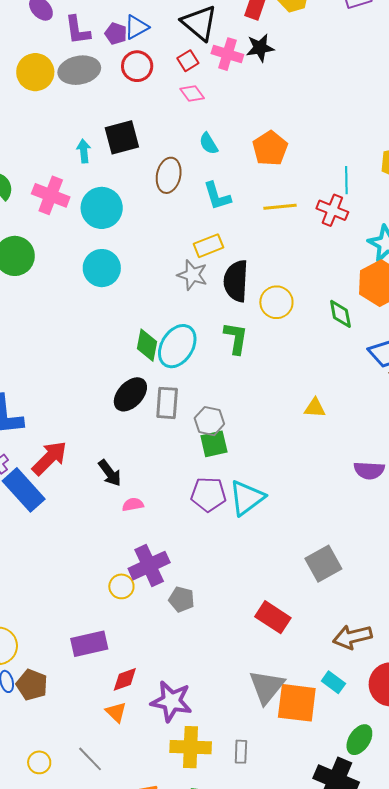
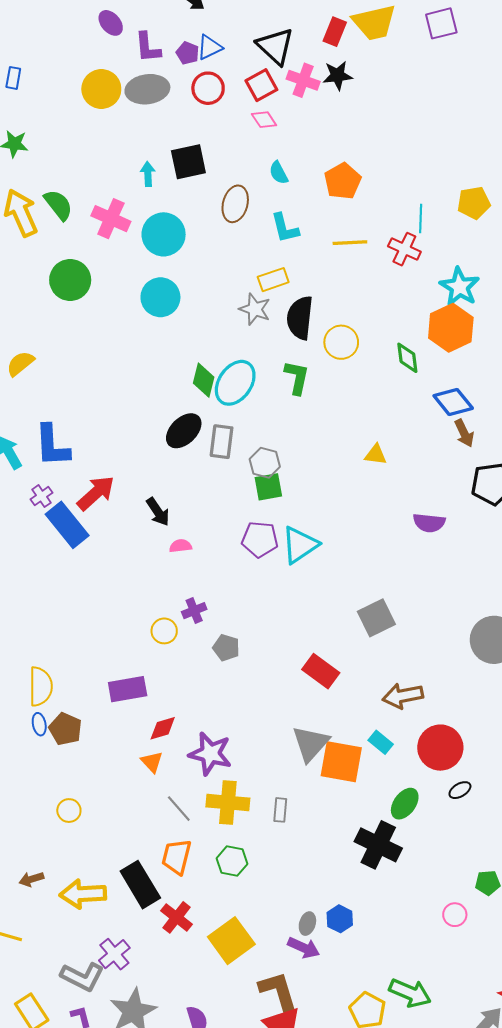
red square: (188, 61) -> (261, 85), size x1.4
purple cross: (149, 566) -> (194, 611), size x0.6
gray line: (90, 759) -> (179, 809), moved

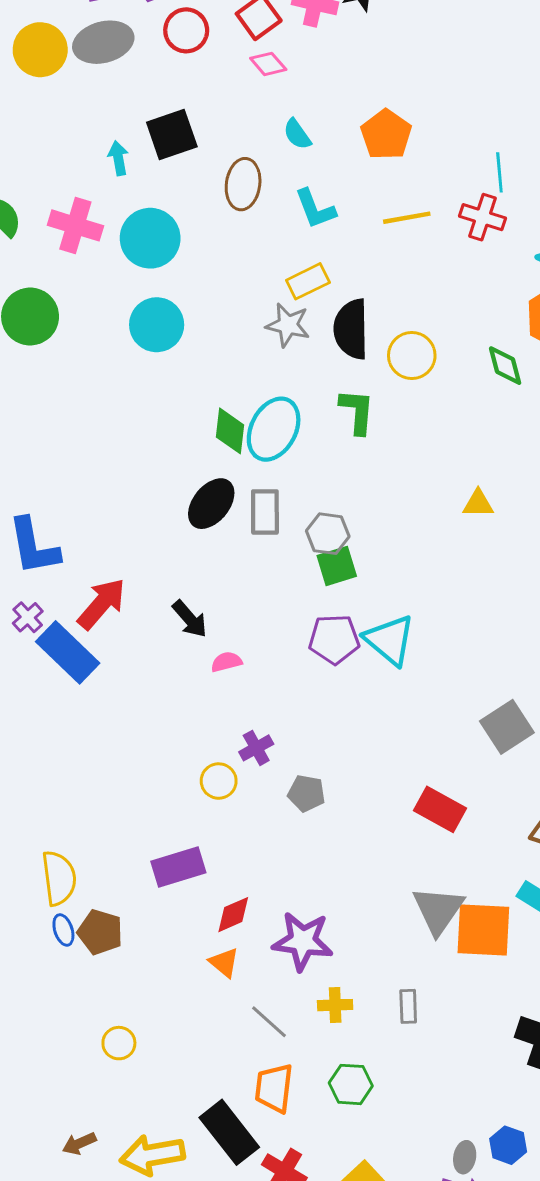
cyan triangle: (300, 545) -> (390, 640), turned -39
yellow cross: (228, 802) -> (335, 1005), size x0.6

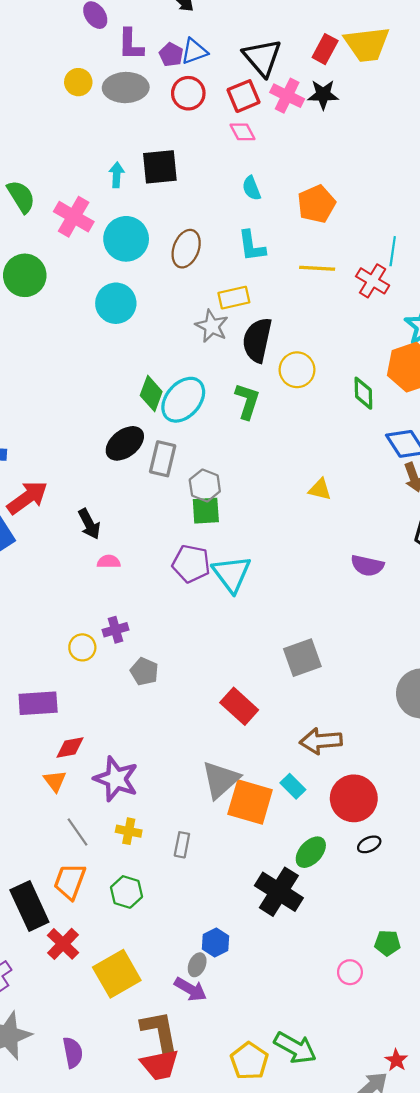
yellow circle: (40, 50) -> (78, 82), size x0.7
brown ellipse: (243, 184) -> (186, 249), moved
blue hexagon: (508, 1145) -> (215, 943), moved

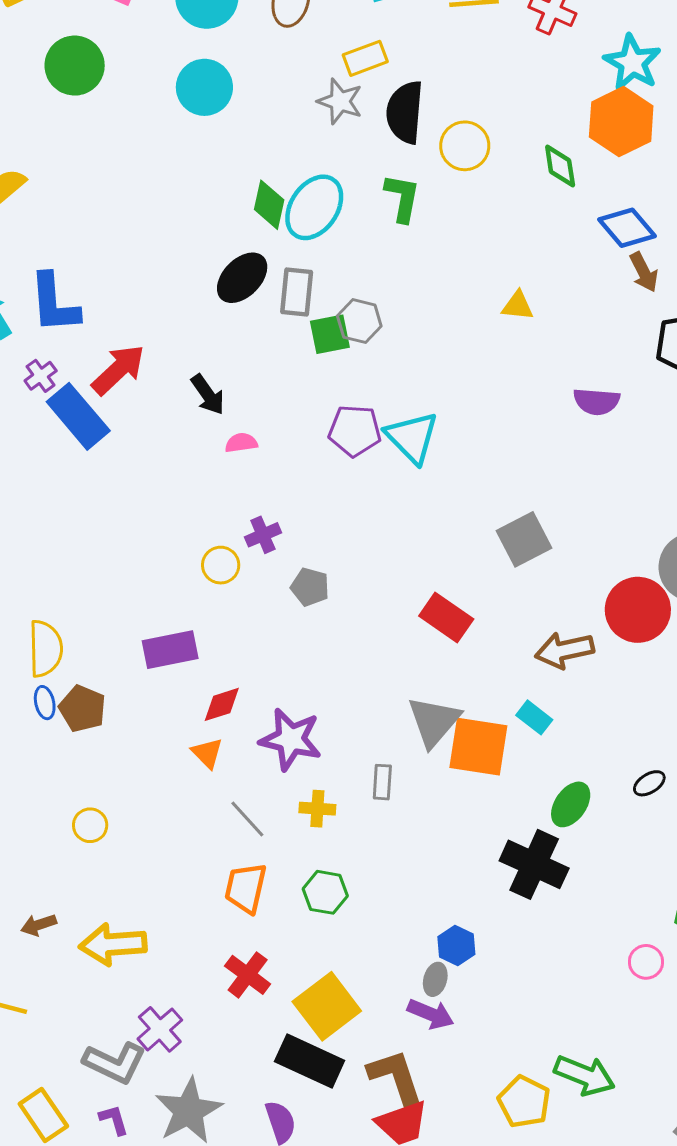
green square: (206, 511) -> (330, 334), moved
red circle: (354, 798) -> (638, 610), moved
gray rectangle: (182, 845) -> (382, 782), moved
black rectangle: (29, 906) -> (310, 1061), moved, turned -33

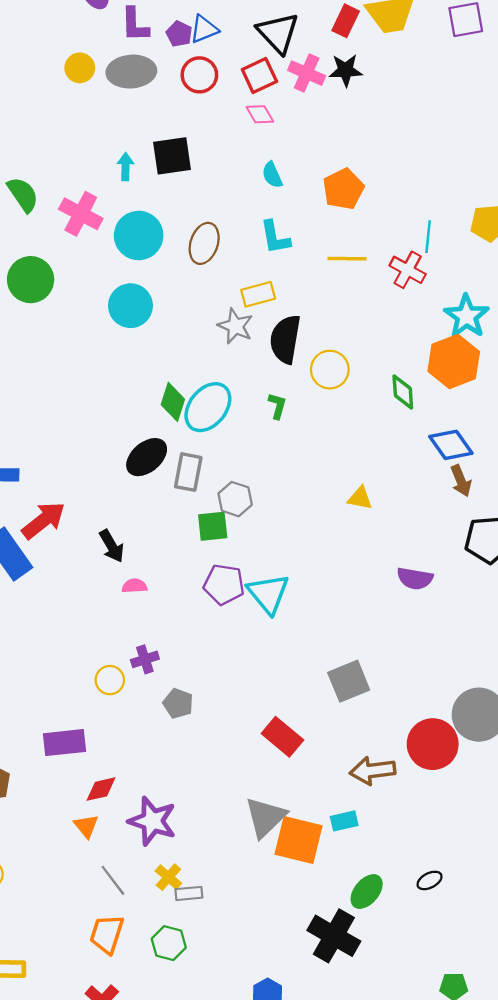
green L-shape: (402, 198) -> (277, 406), size x0.7
green square: (330, 334) -> (213, 526), moved
cyan rectangle: (534, 717) -> (344, 821), turned -56
gray rectangle: (382, 782) -> (189, 893), moved, turned 76
yellow cross: (317, 809) -> (168, 877), turned 32

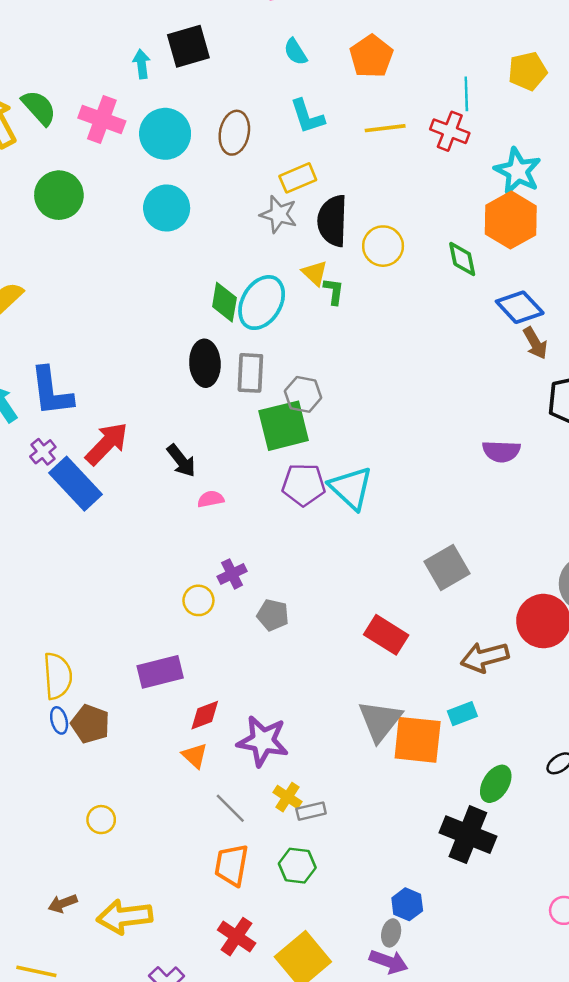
black ellipse: (147, 457) -> (205, 363), turned -45
yellow triangle: (360, 498) -> (315, 273), moved, turned 40
green square: (213, 526) -> (284, 426), size x1.5

